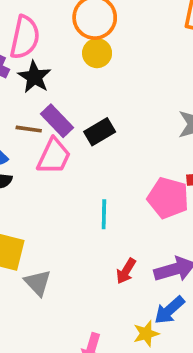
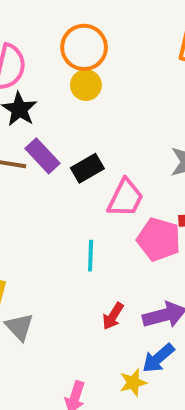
pink trapezoid: (54, 156) -> (125, 198), moved

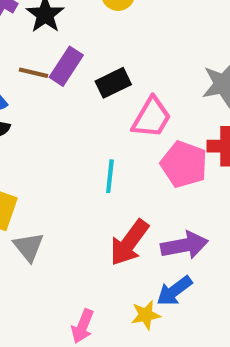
purple rectangle: (43, 156) -> (66, 66), turned 72
red arrow: (113, 316) -> (129, 243), size x1.6

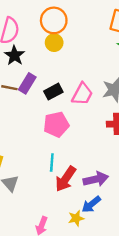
pink trapezoid: (151, 117) -> (82, 94), moved
pink pentagon: (184, 164) -> (56, 124), moved, turned -30
cyan line: (110, 176) -> (52, 163), moved

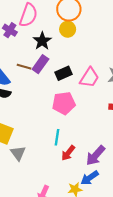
black star: (15, 55) -> (42, 41), moved
red arrow: (66, 179) -> (68, 153), size x0.7
purple arrow: (96, 179) -> (96, 155), turned 140

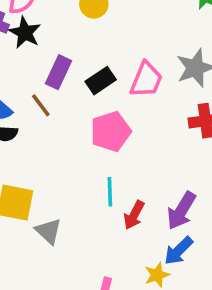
black star: (42, 41) -> (25, 33), moved
brown line: (24, 67) -> (41, 105), moved, turned 48

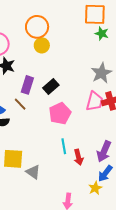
pink trapezoid: (146, 80) -> (94, 101), moved
red arrow: (134, 215) -> (78, 157), turned -35

